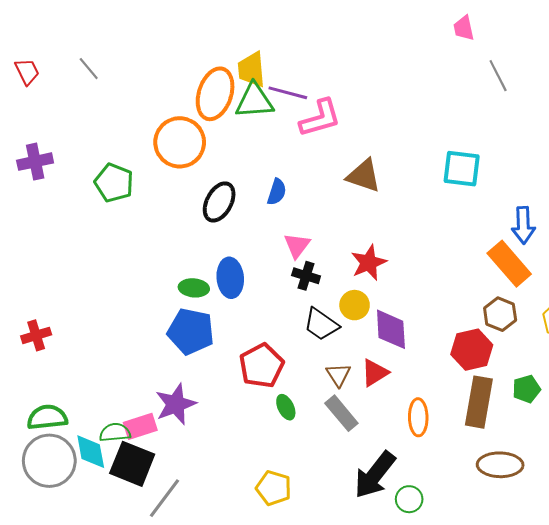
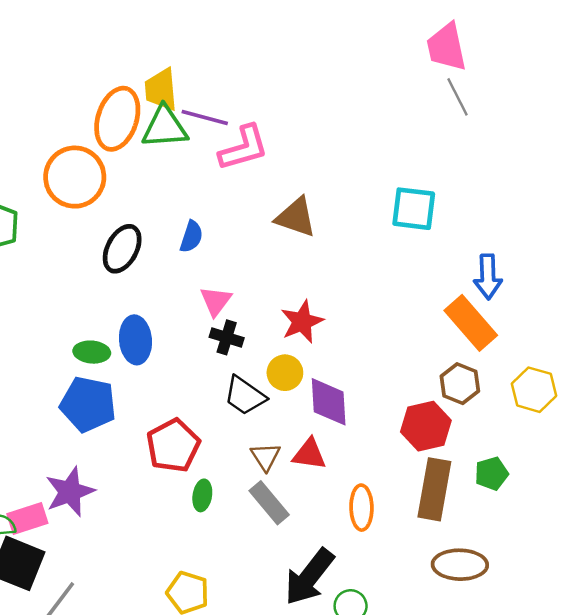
pink trapezoid: (464, 28) -> (447, 47), moved, size x1.6
red triangle: (375, 373) -> (309, 454), turned 40
green ellipse: (286, 407) -> (202, 495), turned 35

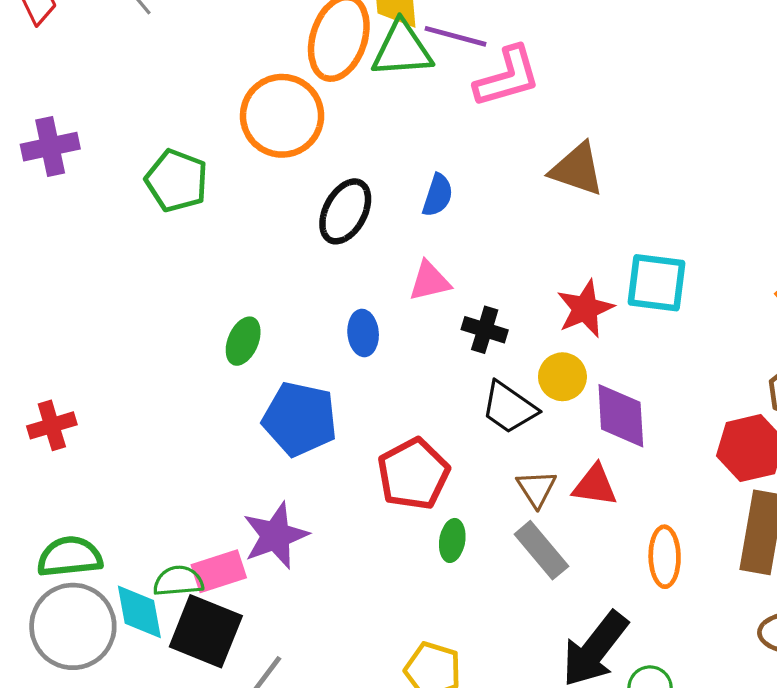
cyan square: (414, 209) -> (657, 283), moved
pink triangle: (216, 301) -> (430, 281), moved, turned 40
blue ellipse: (135, 340) -> (363, 333), size x0.7
green ellipse: (92, 352) -> (243, 341), moved, turned -72

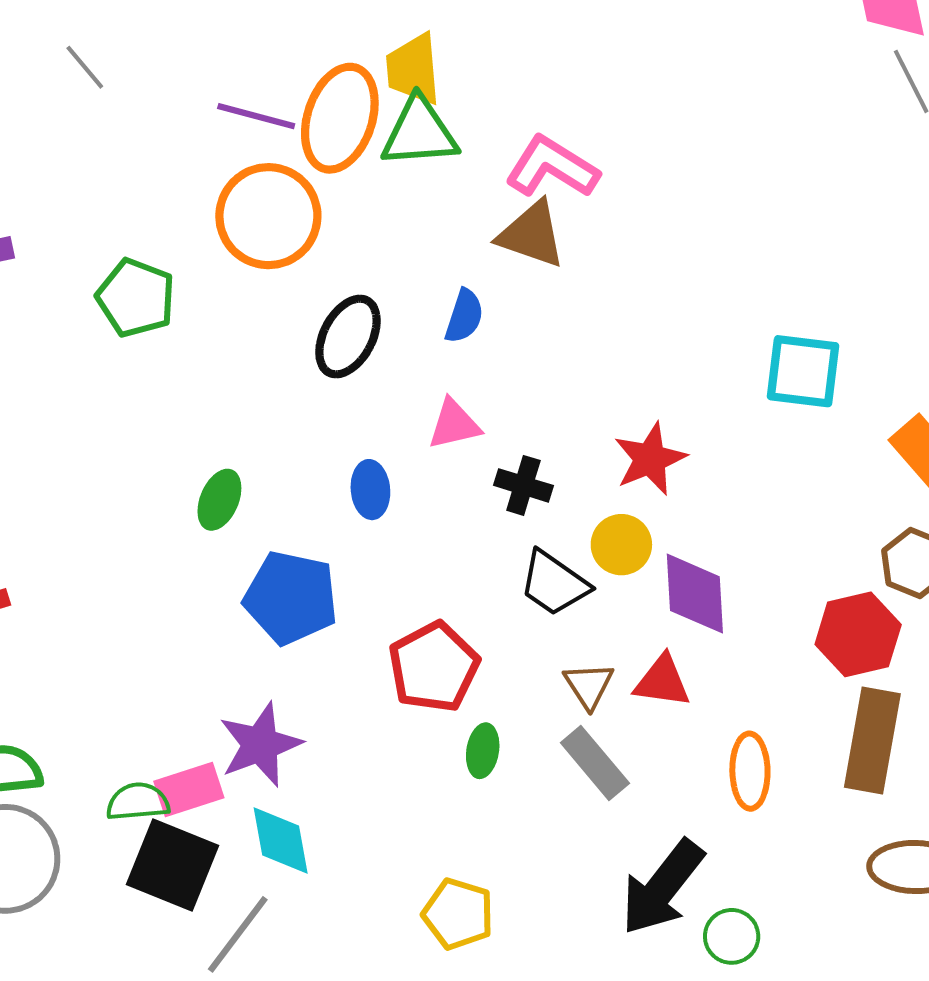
purple line: (455, 36) -> (256, 116), moved
pink L-shape: (507, 77) -> (552, 167), turned -132
brown triangle: (577, 169) -> (532, 234), moved
cyan square: (657, 283) -> (803, 371), moved
cyan diamond: (139, 612) -> (281, 840), moved

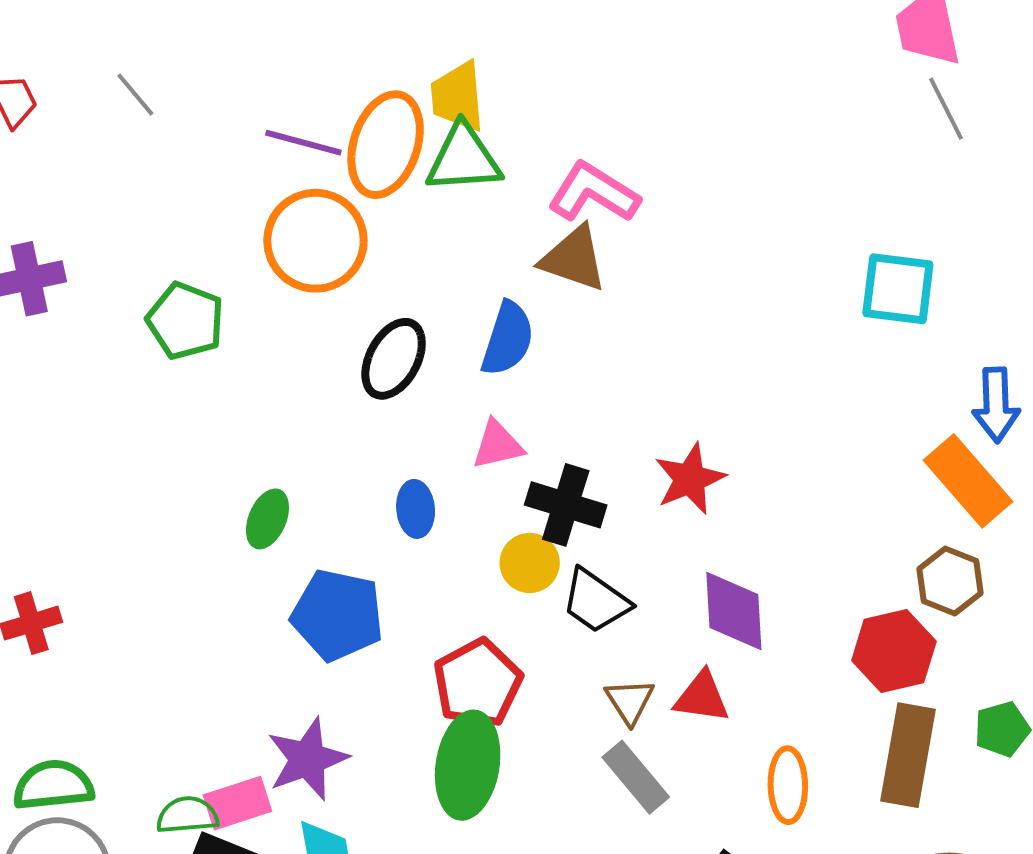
blue semicircle: (464, 316) -> (508, 339), size x1.4
cyan square: (803, 371) -> (898, 289), moved
black cross: (523, 485) -> (566, 505), size x1.4
yellow circle: (621, 545) -> (530, 563), moved
green ellipse: (483, 751) -> (468, 765), moved, size x2.0

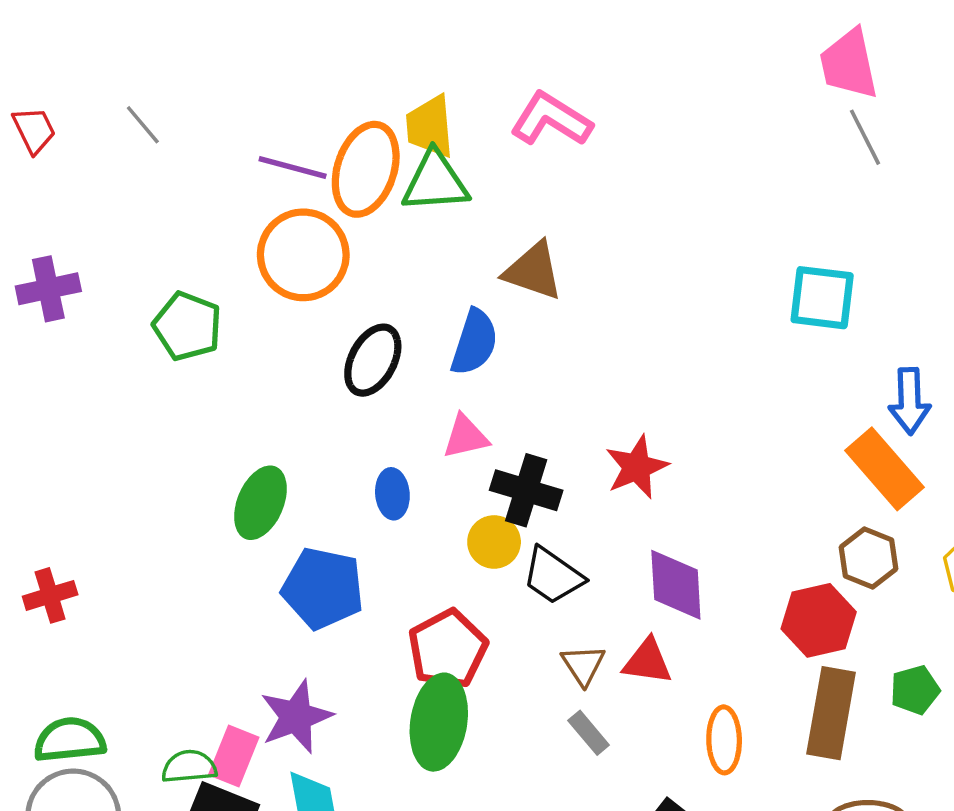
pink L-shape: (594, 193) -> (551, 119), moved
green ellipse: (267, 519) -> (260, 503), size x1.4
gray rectangle: (636, 777) -> (589, 733), size x0.7
pink rectangle: (237, 803) -> (234, 756), turned -50

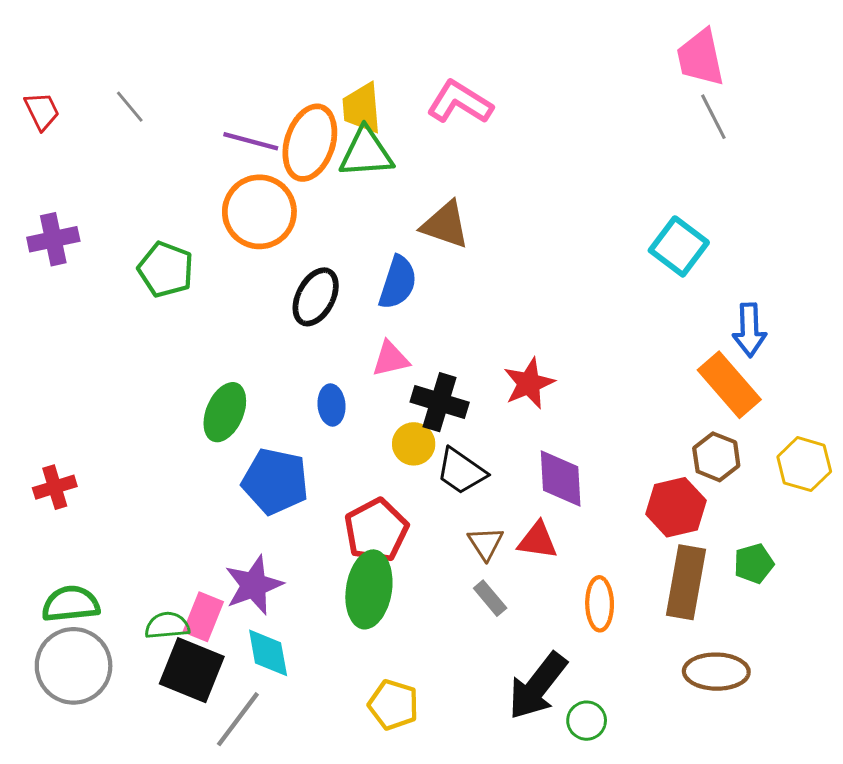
cyan square: (822, 298) -> (679, 246), turned 30

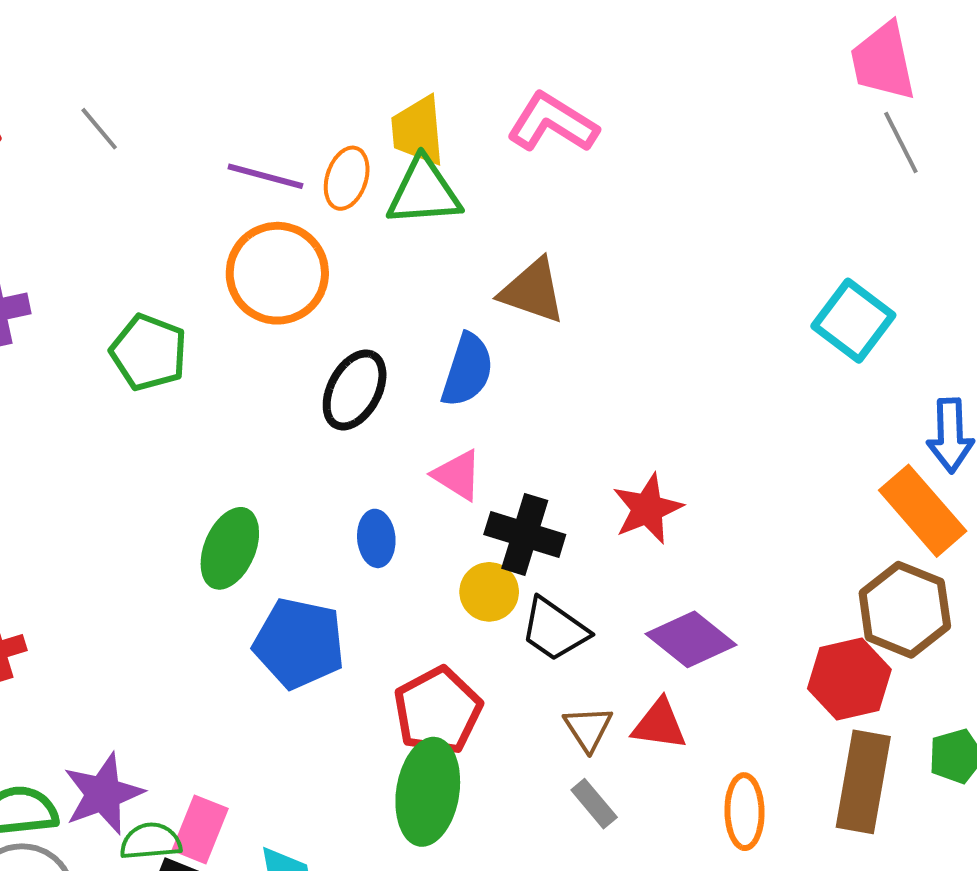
orange ellipse: (310, 143) -> (347, 178), size x0.6
pink triangle: (391, 359) -> (457, 475), turned 45
brown hexagon: (716, 457) -> (905, 610), size x1.4
purple diamond: (561, 478) -> (691, 639), turned -48
purple star: (254, 585) -> (103, 794), moved

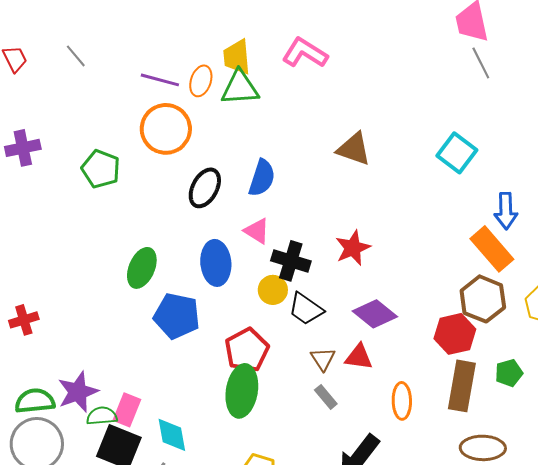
brown triangle: (533, 291) -> (354, 149), moved
blue ellipse: (376, 538) -> (216, 263), size x1.6

